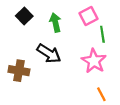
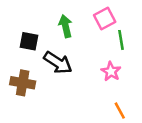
black square: (24, 16) -> (29, 41), moved, turned -35
pink star: (94, 61) -> (111, 71), size x0.7

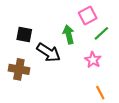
green arrow: (66, 26) -> (69, 35), moved
green line: (121, 40) -> (101, 33), turned 56

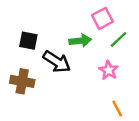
green arrow: (69, 35) -> (80, 41), turned 96

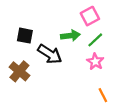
green line: (118, 39) -> (95, 40), moved
brown cross: (22, 81) -> (19, 71), turned 30

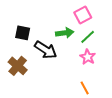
orange line: (103, 95) -> (85, 88), moved

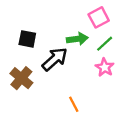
black arrow: (46, 50) -> (55, 59), turned -75
orange line: (85, 88) -> (74, 104), moved

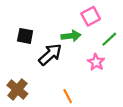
green line: (105, 44) -> (109, 39), moved
brown cross: (21, 78) -> (17, 89), moved

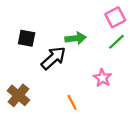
pink square: (91, 16) -> (115, 17), moved
pink star: (96, 62) -> (102, 78), moved

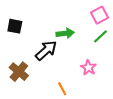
black square: (27, 38) -> (15, 26), moved
brown cross: (18, 95) -> (19, 72), moved

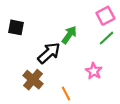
green arrow: (65, 33) -> (69, 35), turned -48
brown cross: (19, 72) -> (33, 80), moved

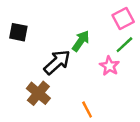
pink star: (94, 71) -> (109, 66), moved
orange line: (66, 93) -> (87, 110), moved

